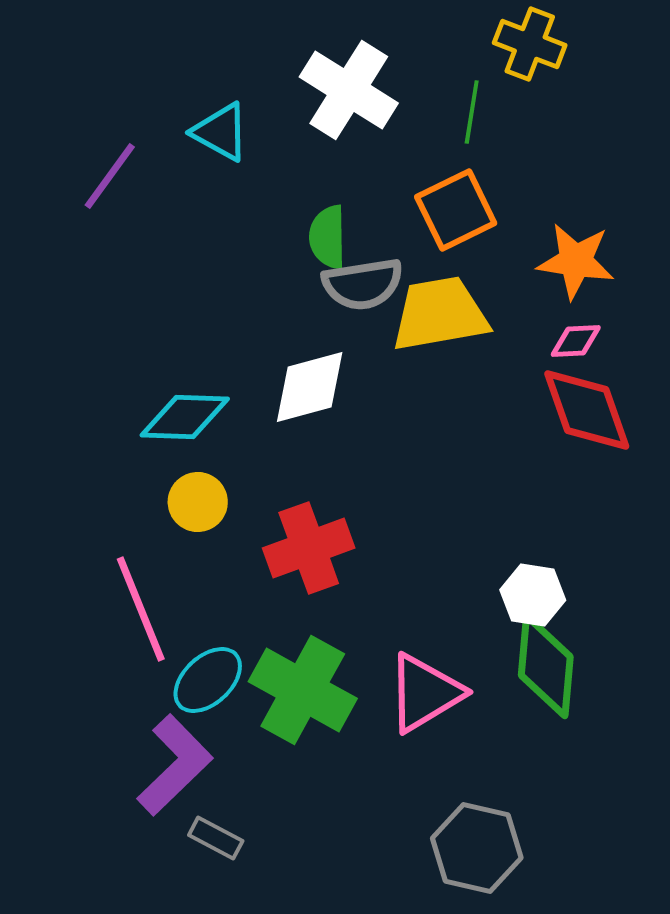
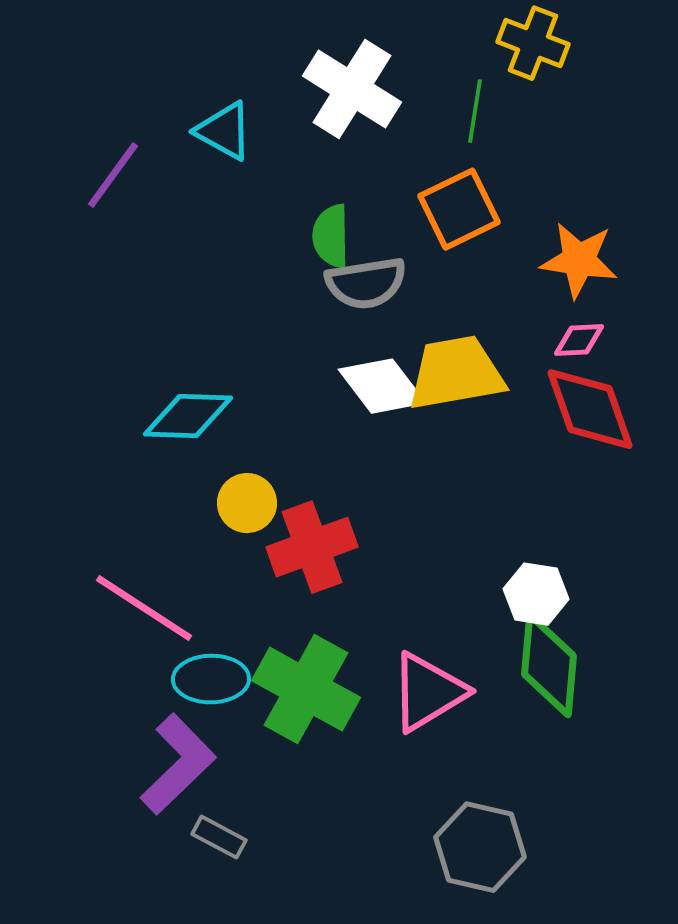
yellow trapezoid: (440, 314) -> (456, 373), moved
white diamond: (310, 387) -> (382, 386), moved, turned 68
yellow circle: (198, 502) -> (247, 503), moved
pink line: (141, 609) -> (144, 608), turned -35
cyan ellipse: (208, 680) -> (211, 679), turned 42

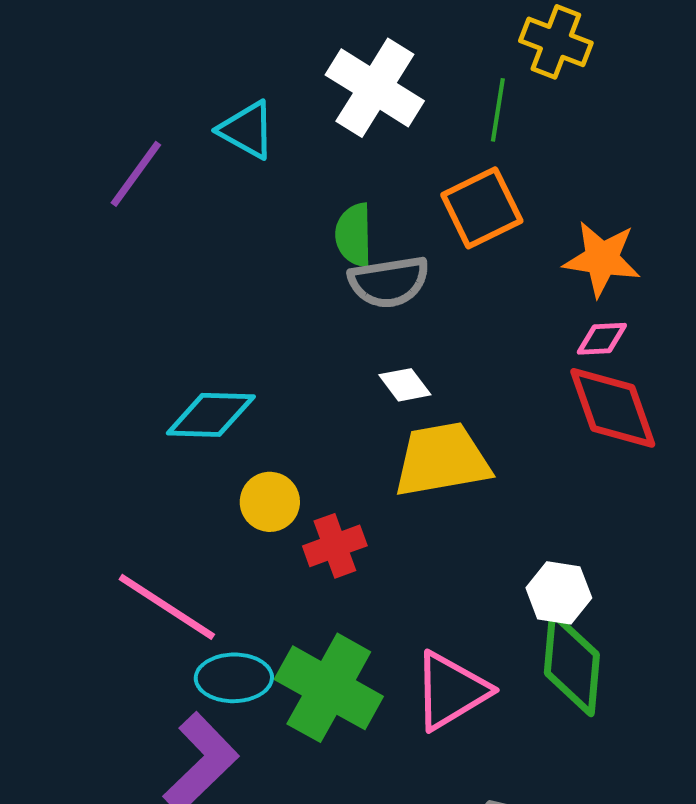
yellow trapezoid: (456, 373) -> (442, 460), moved
white diamond: (382, 386) -> (405, 385), size x0.6
red cross: (312, 547) -> (335, 546), size x0.7

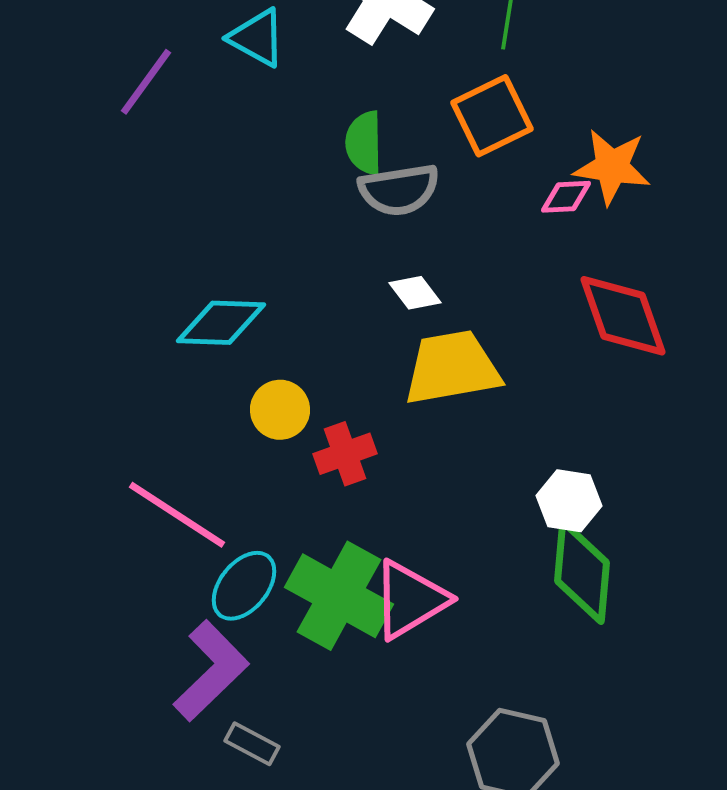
pink diamond: (602, 339) -> (566, 197), moved
cyan ellipse: (234, 678) -> (244, 586), turned -50
pink triangle: (451, 691) -> (410, 600), moved

